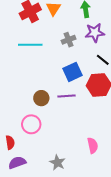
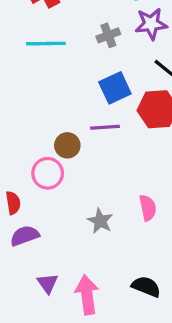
brown circle: (41, 98) -> (67, 145), moved
gray star: (57, 163) -> (100, 221), moved

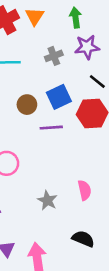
brown circle: (67, 145) -> (27, 105), moved
black semicircle: (146, 287) -> (83, 239), moved

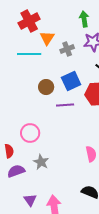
orange triangle: (35, 16) -> (47, 38), moved
gray star: (47, 200) -> (41, 162), moved

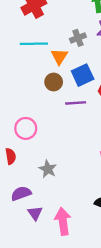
orange triangle: (47, 38) -> (59, 56), moved
pink circle: (30, 133) -> (26, 128), moved
purple semicircle: (16, 171) -> (21, 193), moved

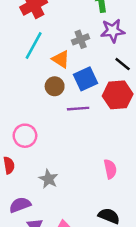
cyan line: (34, 44) -> (34, 46), turned -60
orange triangle: (59, 56) -> (61, 59), turned -30

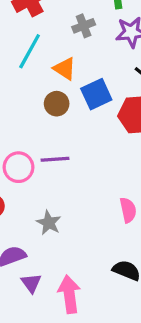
gray cross: (81, 39) -> (84, 26), moved
purple line: (78, 109) -> (55, 159), moved

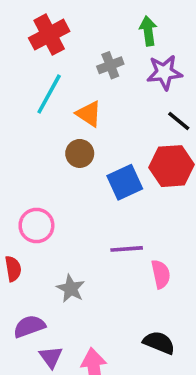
blue square: (96, 94) -> (125, 182), moved
purple line: (55, 159) -> (127, 249), moved

